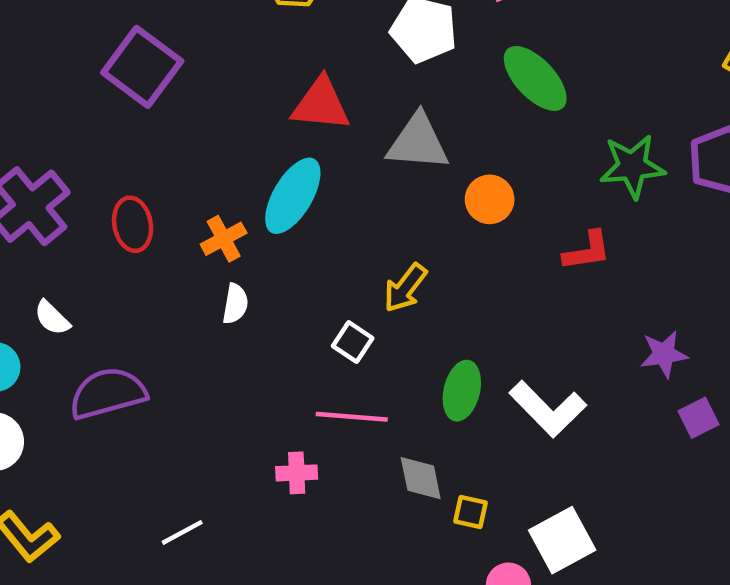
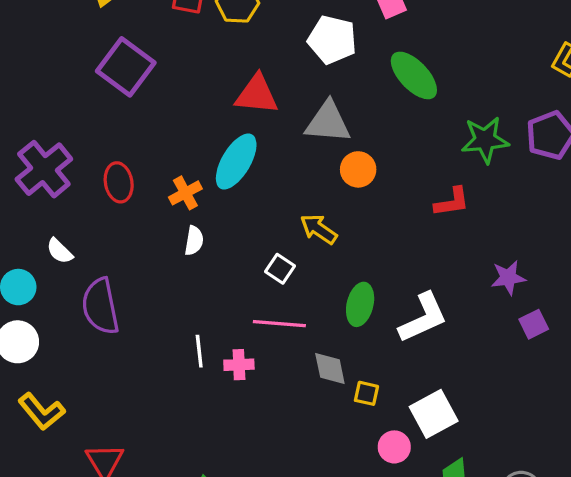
orange circle: (490, 199) -> (358, 169), moved
yellow arrow: (405, 288) -> (319, 229), turned 87
purple semicircle: (108, 393) -> (100, 306), turned -86
white L-shape: (548, 409) -> (423, 318), turned -70
white line: (182, 532) -> (199, 351), moved, turned -68

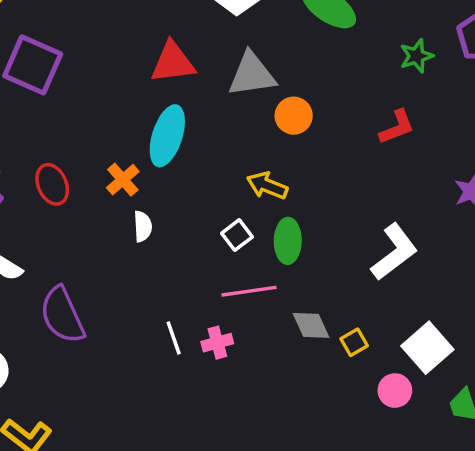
green star: (485, 140) -> (416, 56), size x0.7
white square: (280, 269) -> (237, 235), turned 32
green ellipse: (360, 304) -> (288, 241), moved
yellow square: (366, 393) -> (354, 342), turned -30

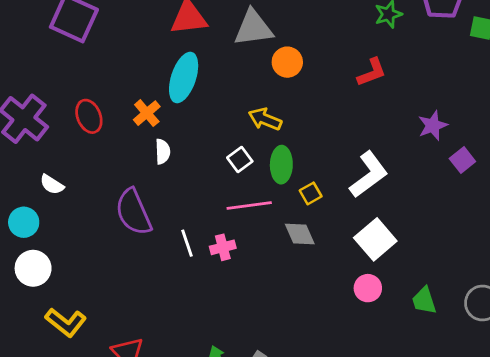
purple semicircle: (62, 315) -> (133, 212), moved
yellow square: (354, 342) -> (311, 193), moved
white square: (427, 348) -> (375, 239), moved

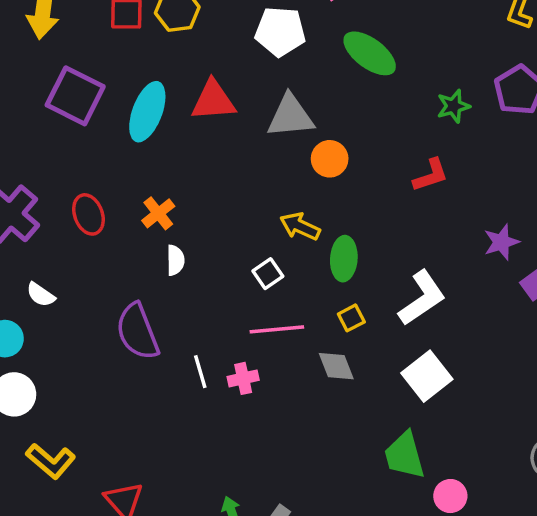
cyan ellipse: (184, 78) -> (147, 112), moved
green ellipse: (281, 165) -> (344, 259), moved
pink circle: (368, 288) -> (450, 496), moved
green trapezoid: (424, 301) -> (404, 455), moved, size x1.4

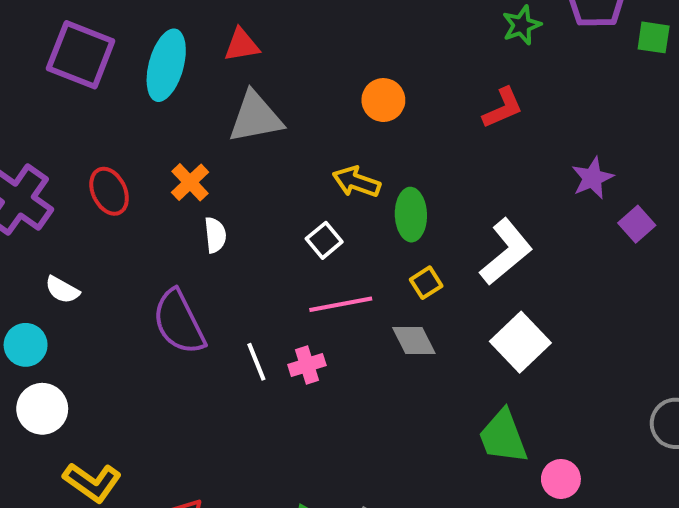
red triangle: (213, 101) -> (242, 45), size x0.7
gray triangle: (290, 116) -> (255, 117), moved

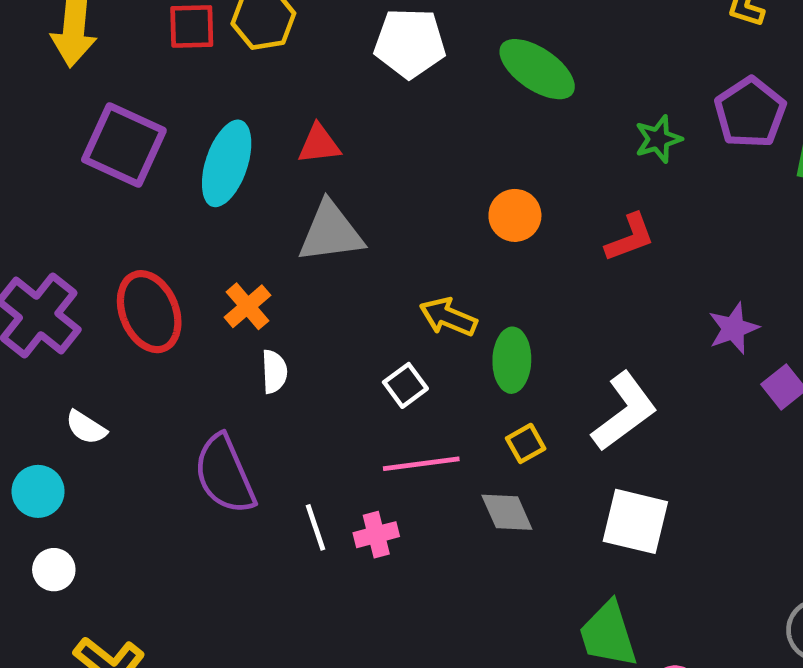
orange circle: (383, 100) -> (515, 215), moved
red ellipse: (109, 191) -> (149, 312), size x1.4
white square: (520, 342) -> (635, 521), turned -36
white circle: (42, 409) -> (54, 570), size x0.7

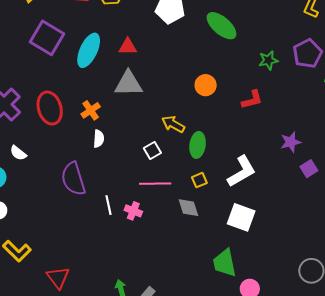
pink cross: (376, 535) -> (133, 211), turned 30

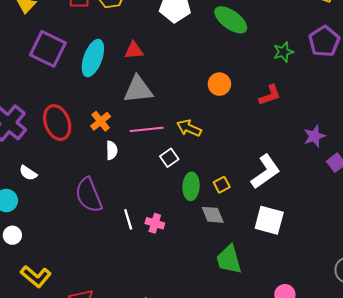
green ellipse: (198, 145) -> (191, 186), moved
pink line: (155, 184) -> (147, 129), moved
green trapezoid: (225, 263) -> (229, 260), moved

